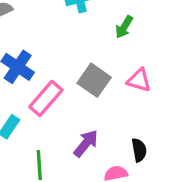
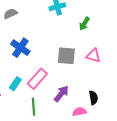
gray square: (94, 80) -> (66, 56), turned -30
pink rectangle: (46, 98) -> (37, 79), moved

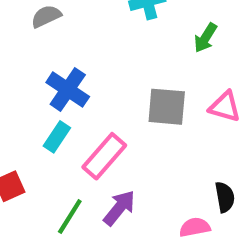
cyan rectangle: (15, 84) -> (57, 137), moved
purple arrow: (61, 94) -> (119, 208), moved
green line: (33, 107) -> (70, 216), moved, turned 36

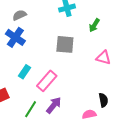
blue cross: (68, 89) -> (15, 37), moved
gray square: (167, 107) -> (65, 44), moved

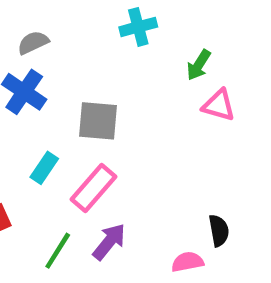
gray square: (65, 44) -> (98, 121), moved
pink triangle: (103, 58) -> (219, 105), moved

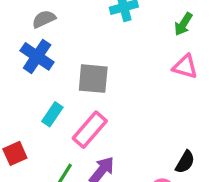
green arrow: (199, 65) -> (183, 24), moved
black semicircle: (219, 231) -> (185, 162), turned 40

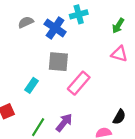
blue cross: (37, 56) -> (55, 28), moved
pink rectangle: (90, 130) -> (79, 83), moved

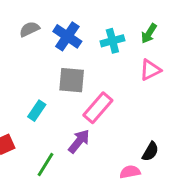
cyan cross: (79, 14) -> (112, 41), moved
pink triangle: (119, 54) -> (150, 70), turned -42
purple arrow: (64, 123) -> (79, 141), moved

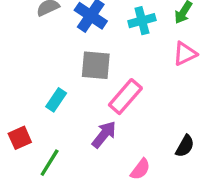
green line: (45, 165) -> (50, 163), moved
pink semicircle: (130, 172) -> (140, 169), moved, turned 138

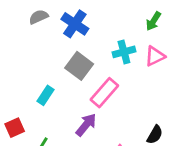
cyan cross: (142, 21) -> (124, 52), moved
gray square: (96, 65) -> (79, 66), turned 32

